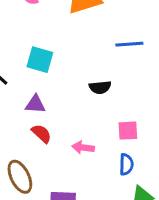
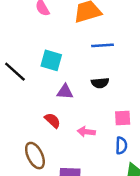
blue line: (129, 44) -> (103, 45), moved
purple triangle: (35, 104) -> (65, 92), moved

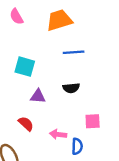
blue semicircle: (121, 146) -> (77, 146), moved

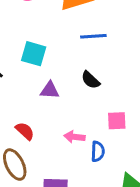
black semicircle: (71, 88) -> (91, 80), turned 49
red semicircle: (26, 124) -> (25, 131), moved

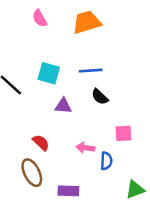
blue line: (93, 36) -> (91, 71), moved

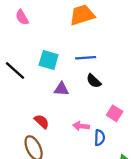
pink semicircle: (40, 18) -> (22, 17), moved
pink square: (123, 133) -> (115, 113), turned 35

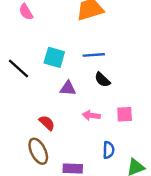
pink square: (115, 113) -> (125, 114), turned -35
pink arrow: (81, 126) -> (91, 115), moved
blue semicircle: (100, 138) -> (109, 150), moved

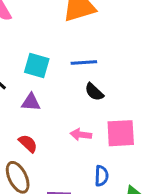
purple triangle: (68, 88) -> (31, 102), moved
pink square: (125, 114) -> (121, 133), size x1.5

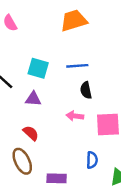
black semicircle: (94, 92) -> (86, 90), turned 35
pink arrow: (81, 135) -> (75, 116), moved

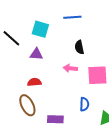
blue line: (77, 66) -> (72, 17), moved
red semicircle: (31, 133) -> (34, 82), turned -48

